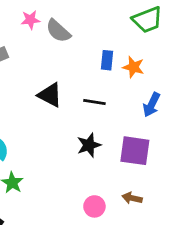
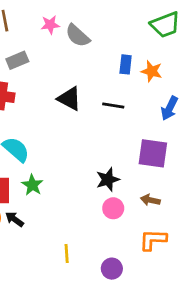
black star: (89, 145) -> (108, 180), moved

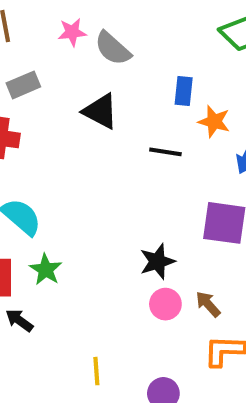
orange star: (152, 71) -> (214, 121), moved
black triangle: (69, 99) -> (100, 111), moved
brown arrow: (150, 200) -> (208, 304), moved, turned 36

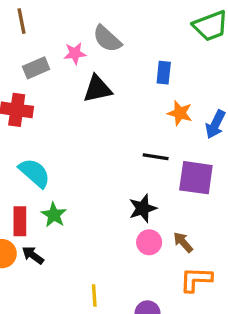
pink star: (72, 32) -> (75, 53), moved
black triangle: (100, 111) -> (97, 89), turned -40
orange star: (214, 121) -> (180, 113), moved
black line: (165, 152) -> (156, 157), moved

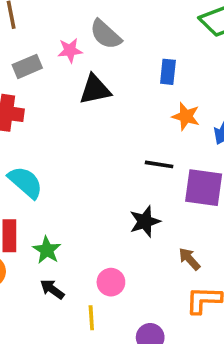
green star: (54, 215) -> (47, 250), moved
pink circle: (149, 242) -> (111, 282), moved
black arrow: (33, 255) -> (52, 289), moved

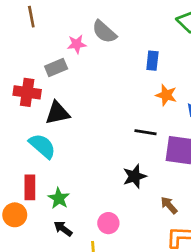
gray rectangle: (27, 66) -> (56, 68), moved
black triangle: (95, 90) -> (57, 113), moved

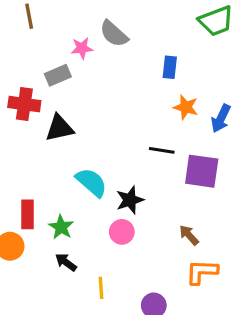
cyan semicircle: (42, 146) -> (91, 182), moved
black star: (135, 176) -> (130, 200), moved
pink circle: (108, 223) -> (122, 232), moved

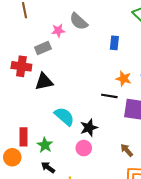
orange star: (186, 107) -> (124, 79), moved

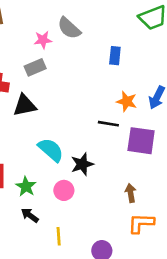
gray rectangle: (43, 48) -> (35, 67), moved
pink circle: (84, 148) -> (64, 190), moved
brown arrow: (127, 150) -> (131, 193), turned 32

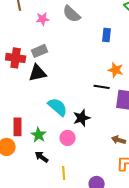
pink star: (43, 40) -> (43, 19), moved
gray rectangle: (35, 67) -> (40, 51), moved
brown arrow: (131, 193) -> (119, 140), turned -64

